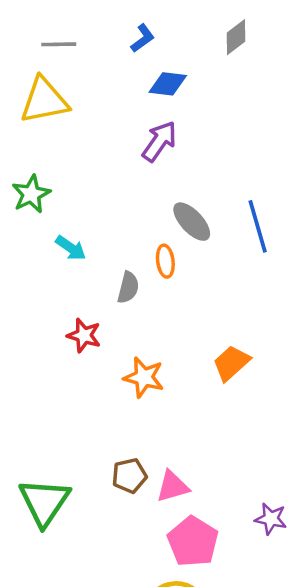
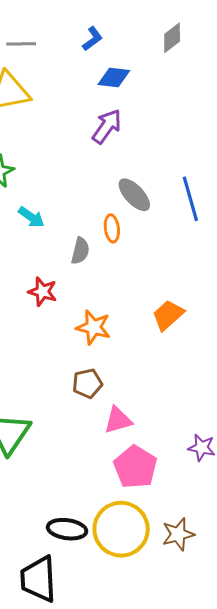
brown pentagon: (129, 476) -> (87, 383), moved

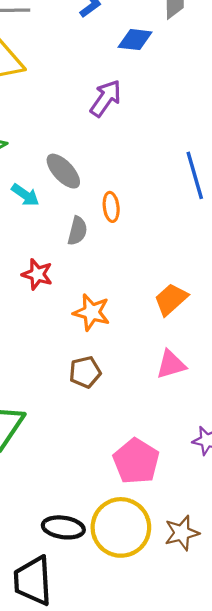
blue diamond: (114, 77) -> (135, 40), moved
gray ellipse: (134, 195) -> (63, 171), moved
pink triangle: (118, 420) -> (171, 364), moved

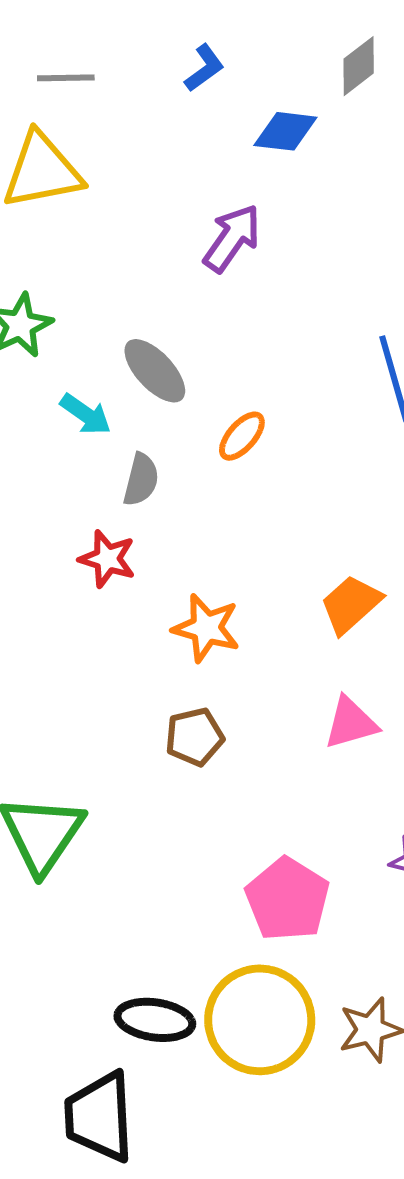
orange ellipse: (111, 207) -> (242, 436), turned 48
gray semicircle: (77, 231) -> (141, 480), moved

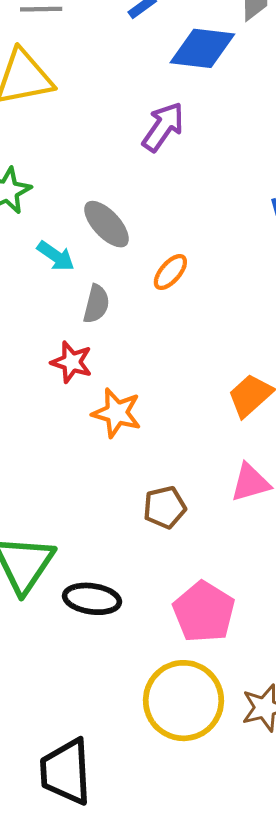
blue diamond: (285, 131) -> (202, 48), size x1.4
orange star: (206, 628) -> (117, 413), moved
brown pentagon: (194, 737) -> (165, 507), moved
black ellipse: (155, 1020) -> (92, 599), moved

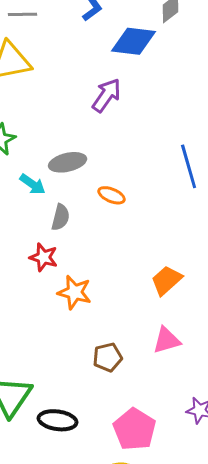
gray ellipse: (107, 224) -> (68, 162), turned -60
orange ellipse: (170, 272) -> (112, 195), turned 72

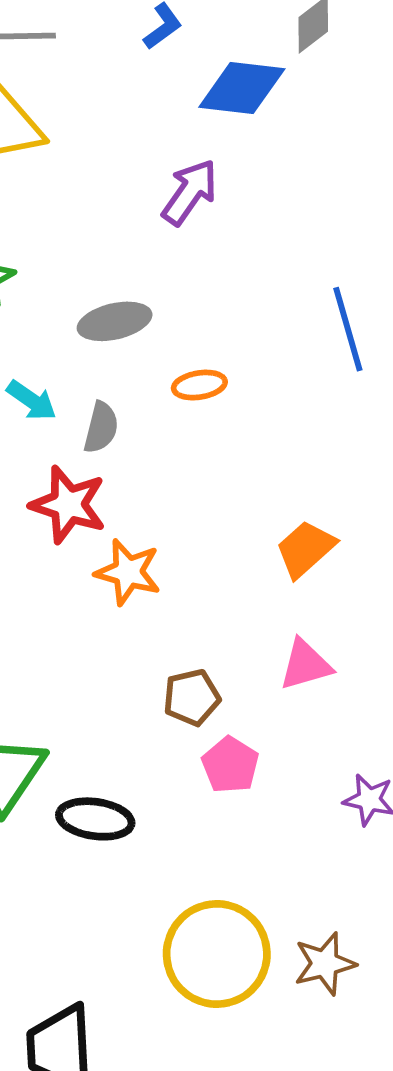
cyan arrow: (33, 184) -> (32, 400), moved
orange ellipse: (112, 195) -> (199, 385), turned -32
red star: (44, 257) -> (68, 505), size x1.4
pink pentagon: (135, 429) -> (230, 765), moved, size x0.7

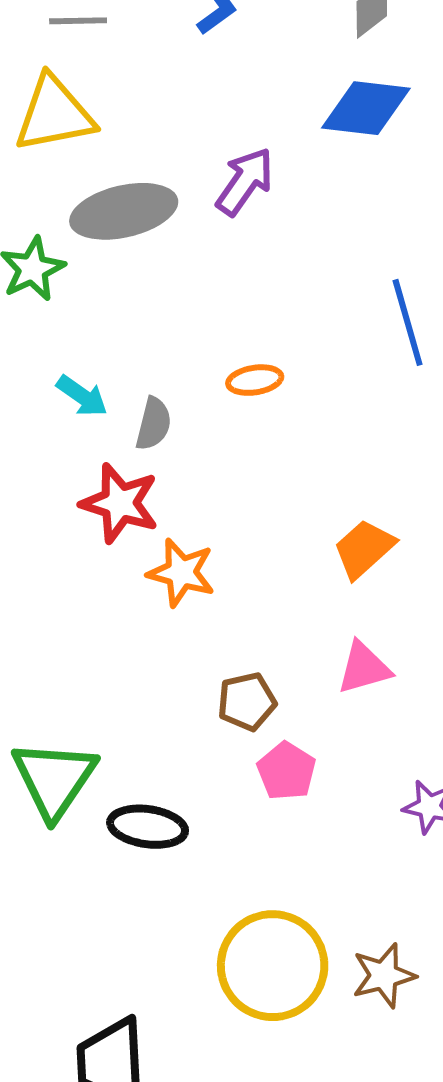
blue diamond: (242, 88) -> (366, 108), moved
gray ellipse: (115, 321) -> (124, 211), moved, size x1.4

